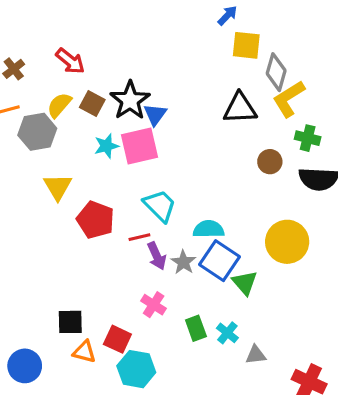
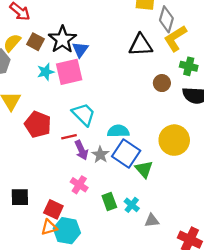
orange triangle: (84, 352) -> (49, 227), moved, turned -30

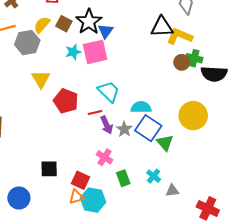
yellow L-shape: (175, 38) -> (180, 36), moved, turned 55
green cross: (189, 66) -> (194, 58), moved
green rectangle: (109, 202) -> (123, 178), moved

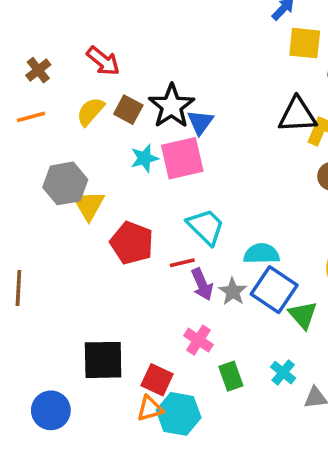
gray hexagon: (27, 43) -> (65, 183), moved
black square: (49, 169) -> (103, 360), size x1.4

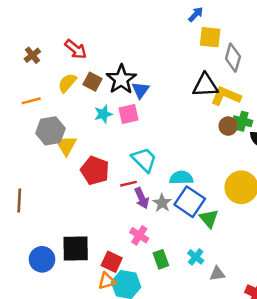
orange line: (31, 117) -> (31, 101), moved
pink square: (182, 158) -> (128, 114), size x0.7
blue circle: (51, 410) -> (42, 259), moved

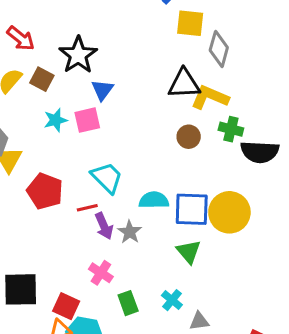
black star: (121, 79) -> (78, 55), moved
brown circle: (228, 126) -> (189, 137), moved
blue square: (190, 202) -> (192, 209), moved, turned -32

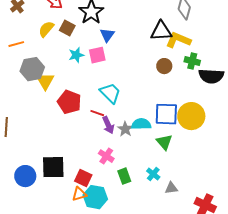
cyan semicircle: (154, 200) -> (141, 124), moved
red line: (87, 208) -> (97, 113), turned 32

